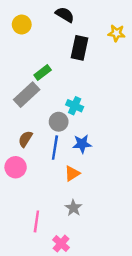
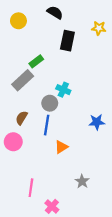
blue star: (82, 144) -> (97, 122), moved
gray star: (73, 208) -> (82, 181), moved

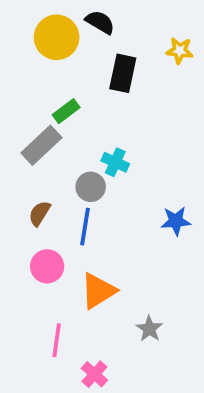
yellow circle: (18, 21) -> (57, 37), moved, size x1.5
pink circle: (13, 142) -> (47, 266), moved
orange triangle: (61, 147) -> (98, 291), moved, size x1.5

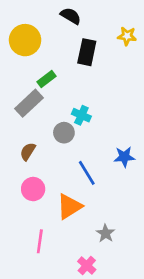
yellow circle: (57, 37) -> (25, 40), moved
blue line: (85, 227) -> (87, 173), moved, turned -40
pink cross: (94, 374) -> (87, 266), moved

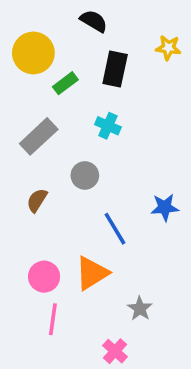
green rectangle: (47, 79) -> (65, 83), moved
cyan cross: (81, 115) -> (108, 126), moved
pink circle: (33, 189) -> (44, 277), moved

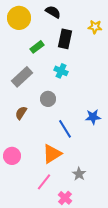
yellow circle: (33, 53) -> (19, 18), moved
pink circle: (44, 277) -> (12, 156), moved
pink line: (53, 319) -> (44, 182), moved, turned 30

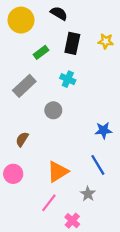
yellow star: (95, 27) -> (106, 41), moved
brown semicircle: (21, 113) -> (22, 139), moved
blue line: (65, 129) -> (98, 165), moved

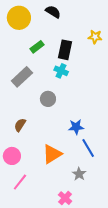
black rectangle: (72, 43) -> (65, 50), moved
blue star: (103, 130) -> (76, 127), moved
pink line: (49, 203) -> (20, 182), moved

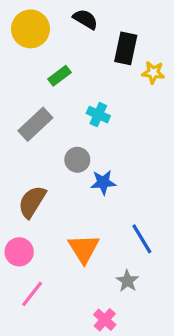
yellow star: (95, 37) -> (153, 73), moved
black rectangle: (65, 50) -> (126, 48), moved
brown semicircle: (20, 125) -> (32, 202), size x1.5
blue star: (76, 127) -> (103, 182), moved
orange triangle: (52, 154) -> (84, 249), turned -30

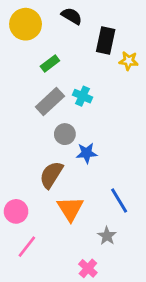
gray rectangle: (35, 124) -> (50, 102), moved
brown semicircle: (32, 202) -> (51, 175), moved

